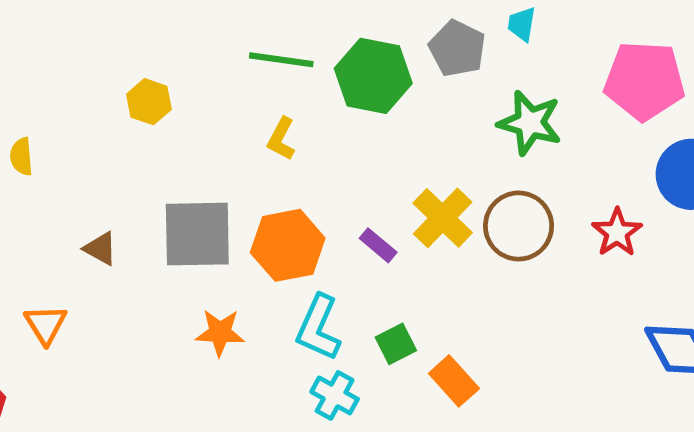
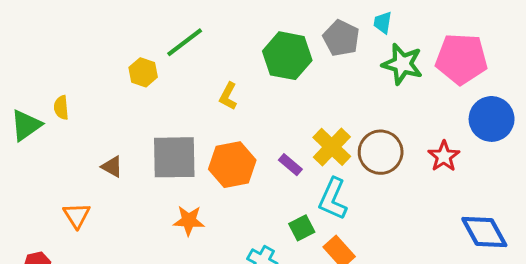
green line: (281, 60) -> (185, 42), moved, turned -45
green star: (530, 123) -> (402, 64), moved
cyan L-shape: (318, 328) -> (333, 199), moved

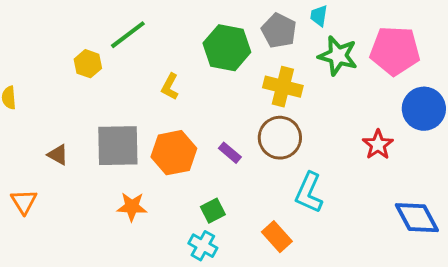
yellow cross: (332, 147) -> (283, 87), moved, turned -30
brown circle: (381, 152) -> (280, 138), moved
cyan L-shape: (333, 199) -> (309, 193), moved
green square: (302, 228) -> (213, 211), moved

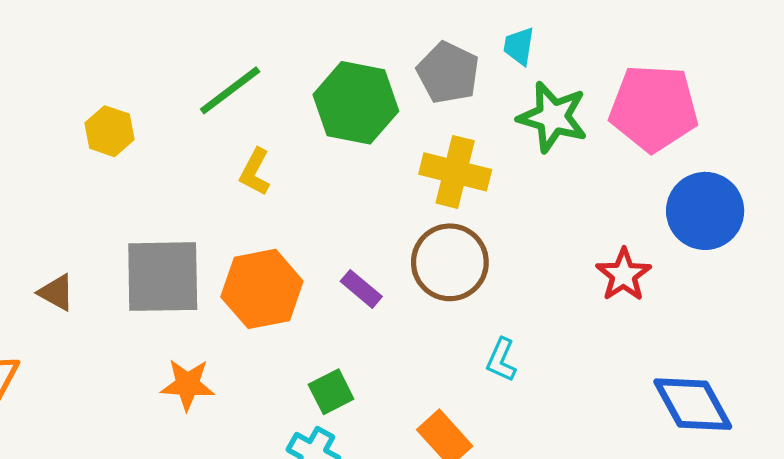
green line: (128, 35) -> (230, 90), moved
cyan L-shape: (309, 193) -> (501, 360), size x0.6

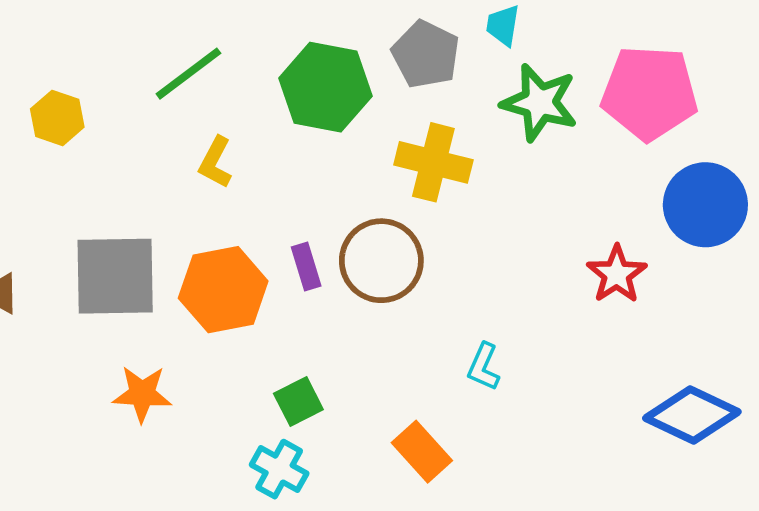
brown circle: (450, 262) -> (381, 261), moved
purple rectangle: (361, 289) -> (306, 266), moved, turned 33
blue diamond: (693, 404) -> (692, 415), turned -36

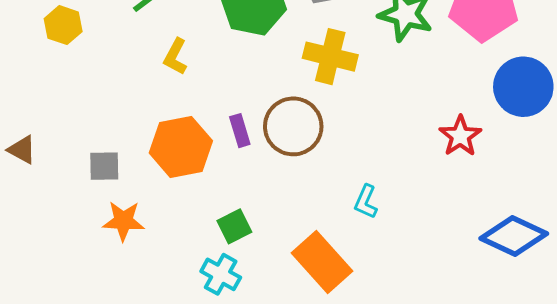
gray square: (115, 276) -> (104, 166), moved, size x0.5
orange rectangle: (422, 452) -> (322, 262), size x1.4

